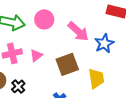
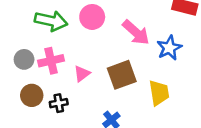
pink triangle: (36, 55) -> (82, 74), moved
black cross: (18, 86) -> (59, 103), turned 32

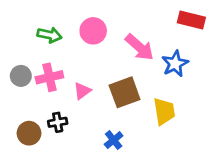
green arrow: (51, 21) -> (49, 35), size x0.7
brown circle: (32, 95) -> (29, 133), moved

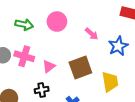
pink arrow: (140, 47) -> (92, 34), size x0.6
pink cross: (49, 77) -> (24, 56), turned 30
black cross: (58, 122) -> (42, 90), moved

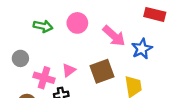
pink arrow: (92, 34) -> (114, 36), size x1.6
pink cross: (24, 56) -> (44, 78), moved

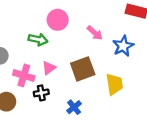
green arrow: (43, 26) -> (38, 39), moved
pink arrow: (114, 36) -> (95, 33), size x0.7

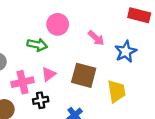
brown square: (83, 69) -> (84, 75), turned 35
pink cross: (24, 75) -> (22, 82), turned -30

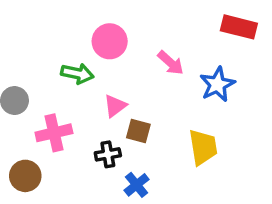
pink triangle: (49, 74) -> (115, 106), moved
brown square: (84, 75) -> (138, 131), moved, size x0.6
black cross: (41, 100) -> (108, 154), moved

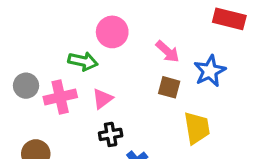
pink triangle: (115, 106) -> (102, 99), moved
brown square: (138, 131) -> (169, 87), moved
pink cross: (54, 133) -> (60, 97), moved

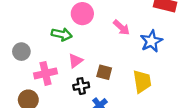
brown square: (169, 87) -> (104, 72), moved
pink cross: (60, 97) -> (46, 73), moved

